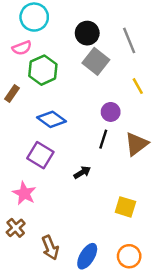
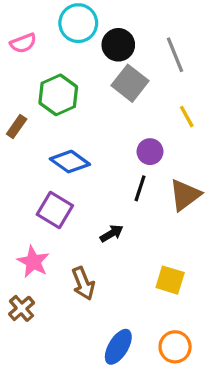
cyan circle: (34, 17) -> (78, 23), moved
pink semicircle: (22, 48) -> (23, 43), moved
brown arrow: (50, 248) -> (83, 283), moved

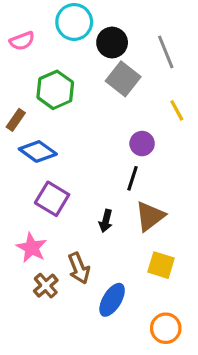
blue diamond: (70, 162) -> (38, 151), moved
brown triangle: (185, 195) -> (150, 216), moved
black arrow: (112, 233) -> (106, 221), turned 135
brown cross: (22, 308) -> (46, 286), moved
blue ellipse: (118, 347) -> (112, 300), moved

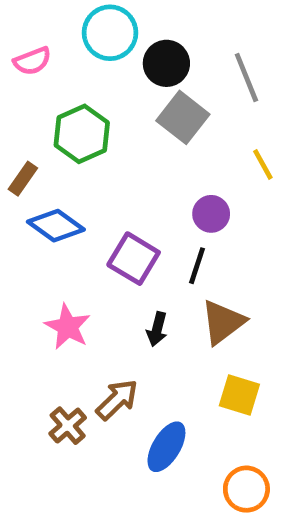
purple square: (52, 199) -> (134, 259), moved
pink star: (32, 248) -> (68, 327), moved
brown arrow: (79, 268) -> (117, 400), turned -112

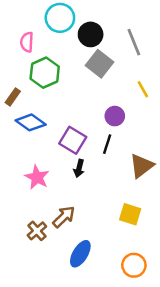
pink semicircle: (32, 61) -> (27, 42), moved, turned 114
brown triangle: (223, 322) -> (142, 166), moved
black arrow: (157, 329) -> (79, 168), moved
blue ellipse: (166, 447) -> (80, 254), moved

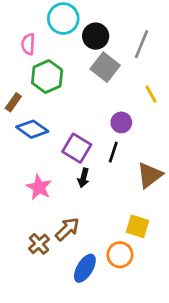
gray line: (134, 42) -> (142, 44), turned 44
orange circle: (134, 265) -> (120, 255), moved

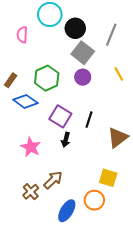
green hexagon: (47, 77) -> (47, 78), moved
purple circle: (121, 122) -> (83, 77), moved

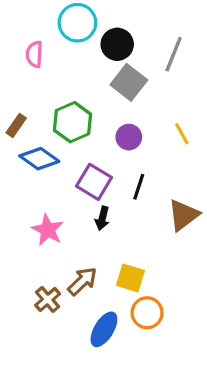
yellow line: (119, 74) -> (182, 134), moved
purple circle: (83, 77) -> (129, 137), moved
yellow square: (108, 178) -> (130, 278), moved

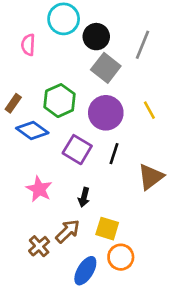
purple circle: (129, 137) -> (106, 113), size x1.6
black arrow: (102, 218) -> (84, 197), moved

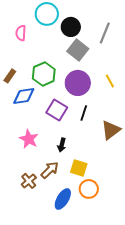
blue diamond: (32, 131) -> (24, 96), turned -45

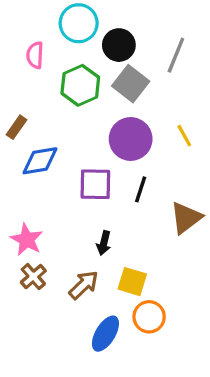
green hexagon: (44, 74) -> (80, 85), moved
purple square: (57, 110) -> (95, 184), turned -30
pink star: (29, 139) -> (27, 240), moved
brown cross: (29, 181) -> (33, 277), moved

